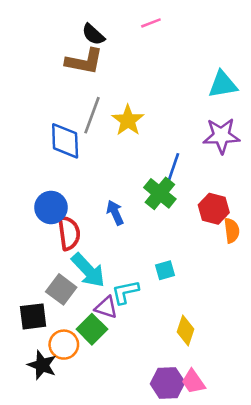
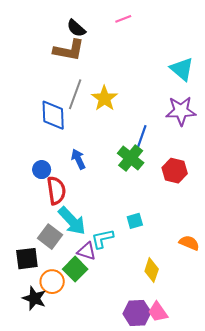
cyan triangle: (223, 84) -> (182, 69), turned 50
blue circle: (51, 207) -> (42, 170), size x0.7
blue arrow: (115, 213) -> (78, 159), moved
orange semicircle: (232, 231) -> (189, 243), moved, turned -60

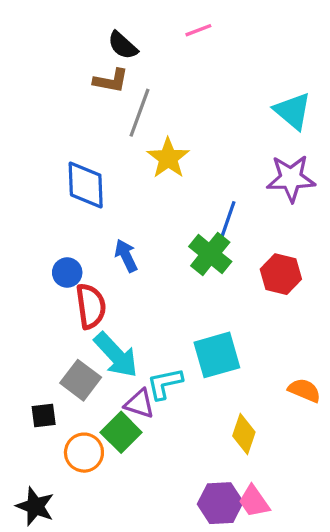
brown L-shape: (69, 50) -> (111, 81), size x0.7
gray line: (75, 94) -> (140, 113), moved
cyan square: (135, 221) -> (217, 355), size x1.8
black square: (27, 259) -> (44, 416), size x0.7
black star: (34, 298) -> (35, 506), moved

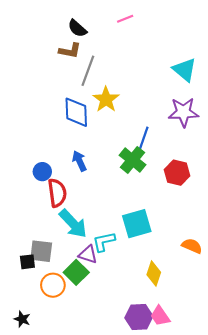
blue diamond: (86, 185) -> (76, 112), moved
gray square: (81, 380) -> (41, 251), moved, turned -30
black star: (35, 506) -> (22, 319), size x0.7

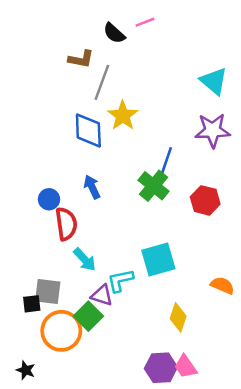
black semicircle: (77, 28) -> (114, 33), moved
cyan arrow: (73, 224) -> (85, 260), size x0.7
orange circle: (53, 285) -> (61, 331), size x1.4

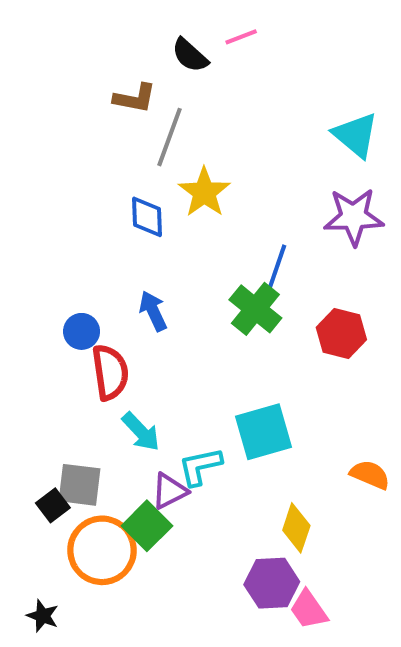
blue diamond: (88, 130) -> (147, 217), size x0.7
purple triangle: (102, 295) -> (170, 491), turned -45
black square: (32, 304) -> (53, 505), turned -30
purple hexagon: (161, 368) -> (272, 583), moved

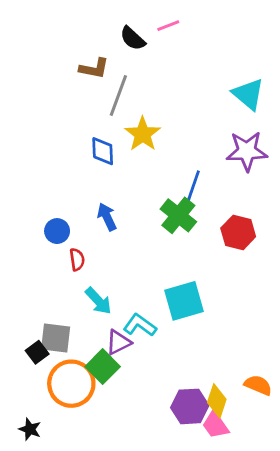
red semicircle: (110, 372) -> (77, 260), size x0.6
cyan L-shape: (200, 466) -> (140, 325), turned 48
orange semicircle: (370, 475) -> (258, 385), moved
yellow diamond: (296, 528) -> (217, 401), moved

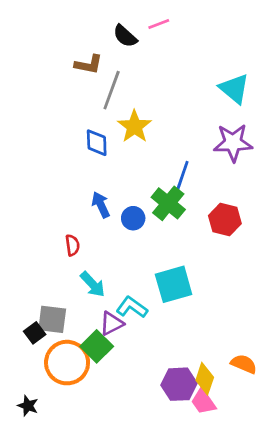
blue circle: (57, 231) -> (133, 218), moved

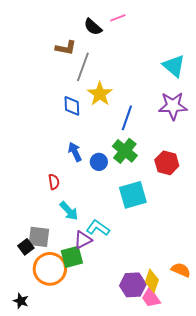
blue line: (182, 178) -> (127, 118), moved
cyan square: (174, 284) -> (133, 195), moved
green square: (97, 346) -> (72, 257), turned 30

